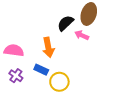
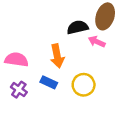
black semicircle: (65, 23) -> (78, 27), turned 30
yellow circle: (59, 82) -> (84, 85), moved

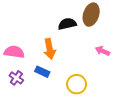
pink arrow: (97, 42) -> (103, 51), moved
yellow circle: (84, 85) -> (77, 84), moved

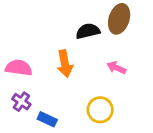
pink arrow: (103, 51) -> (116, 68), moved
blue rectangle: (42, 72) -> (47, 119), moved

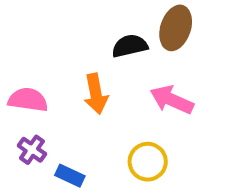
pink arrow: (116, 68) -> (172, 100), size x1.5

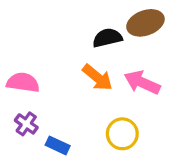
brown ellipse: (176, 28) -> (145, 23), turned 52
orange arrow: (96, 94) -> (97, 78), moved, turned -40

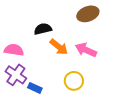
black semicircle: (107, 38) -> (43, 29), moved
purple cross: (26, 124) -> (16, 75), size x1.5

